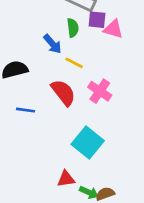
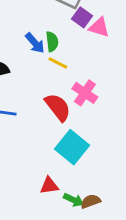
purple square: (97, 20) -> (82, 17), turned 30
green semicircle: (73, 28) -> (52, 42), moved
red semicircle: (63, 93) -> (58, 107), moved

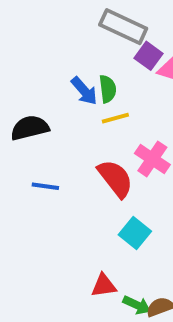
yellow line: (58, 63) -> (115, 118), turned -42
cyan square: (72, 147) -> (135, 233), size x0.7

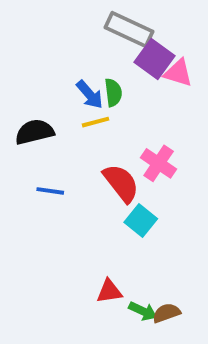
purple square: (148, 56) -> (155, 59), size x1.4
yellow line: (115, 118) -> (96, 122), moved
cyan square: (135, 233) -> (141, 220), moved

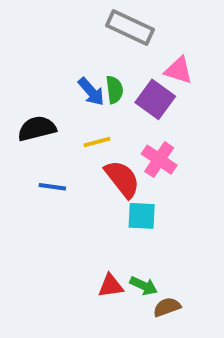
purple square: (155, 59) -> (155, 99), moved
yellow line: (96, 122) -> (97, 142), moved
cyan square: (141, 220) -> (142, 216), turned -36
green arrow: (143, 311) -> (144, 286), moved

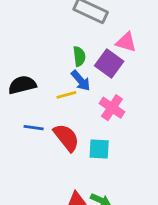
blue arrow: (91, 92) -> (81, 81), moved
red semicircle: (122, 179) -> (66, 138), moved

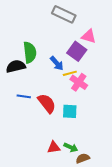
green semicircle: (79, 56) -> (30, 52), moved, size x1.5
yellow line: (66, 95) -> (70, 73), moved

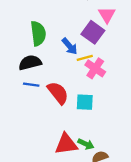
pink triangle: (89, 36) -> (107, 15), turned 42
black semicircle: (16, 66) -> (30, 63), moved
red triangle: (54, 147) -> (66, 144), size x1.5

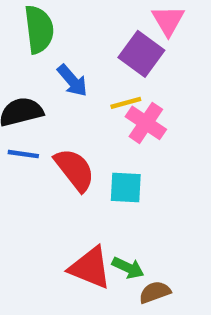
green semicircle: (38, 33) -> (39, 29), moved
blue arrow: (70, 46) -> (72, 81), moved
red triangle: (66, 144) -> (90, 268), turned 30

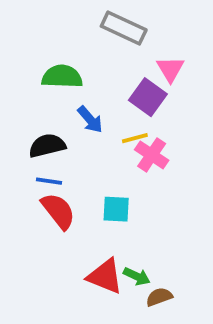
green semicircle: (39, 29) -> (62, 77), turned -81
red semicircle: (75, 170) -> (58, 211), moved
cyan square: (126, 188) -> (116, 209), moved

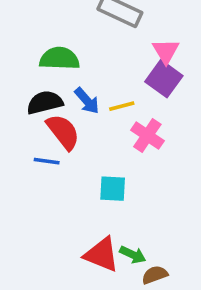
purple square: (148, 97) -> (164, 79), moved
yellow line: (135, 138) -> (122, 106), moved
black semicircle: (47, 146) -> (45, 102), moved
red semicircle: (58, 211) -> (63, 132), moved

